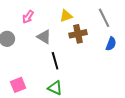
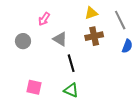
yellow triangle: (66, 16) -> (91, 13), moved
pink square: (18, 85) -> (34, 87), turned 35

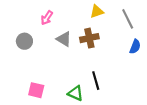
brown cross: (94, 36) -> (89, 38), moved
black line: (71, 63) -> (96, 81), moved

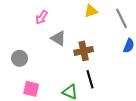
brown cross: (89, 38) -> (84, 51), moved
gray circle: (24, 41) -> (20, 58), moved

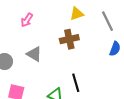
gray triangle: (58, 38) -> (34, 54), moved
brown cross: (84, 51) -> (69, 39), moved

